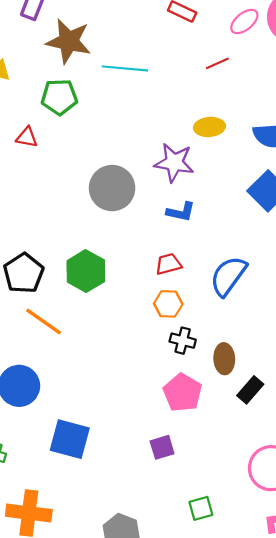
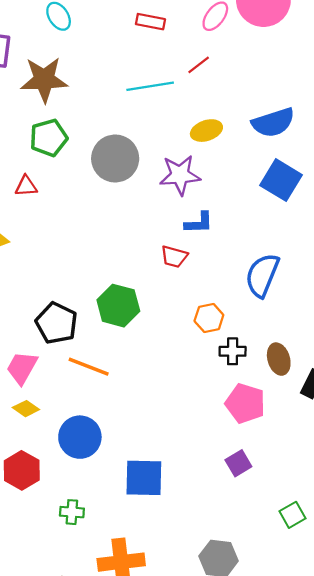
cyan line: (125, 68) -> (150, 86), moved
gray circle: (112, 188) -> (115, 158), moved
red trapezoid: (168, 264) -> (174, 257), moved, turned -136

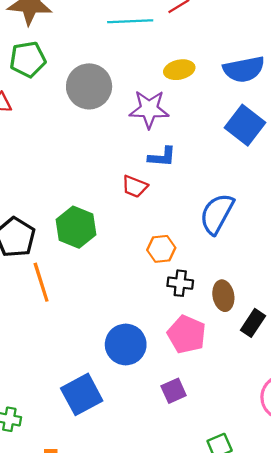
orange line: (89, 367) -> (41, 282), turned 45
blue circle: (80, 437) -> (126, 344), moved
blue square: (144, 478) -> (82, 394), turned -36

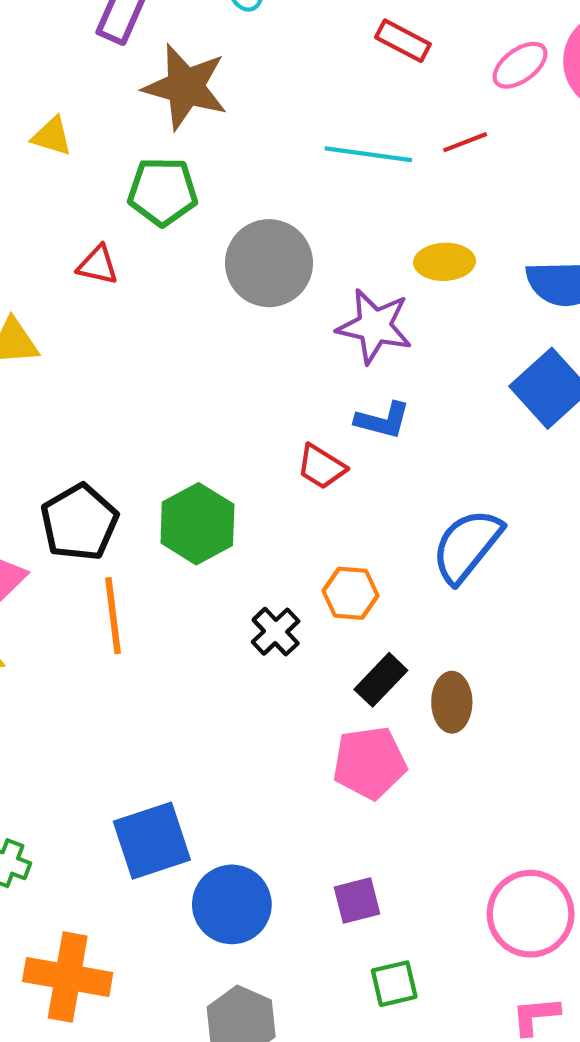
black cross: (180, 283) -> (276, 632), moved, turned 30
black rectangle: (253, 323) -> (381, 680), moved
pink pentagon: (187, 334) -> (370, 763), turned 30
blue circle: (126, 344) -> (232, 904), moved
purple square: (174, 391) -> (357, 900), moved

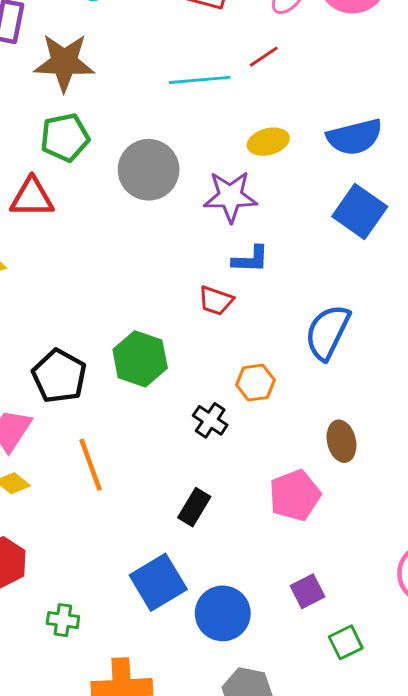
red triangle: (98, 265) -> (32, 198), size x1.5
orange line: (113, 616) -> (91, 465), moved
black rectangle: (381, 680) -> (194, 507), moved

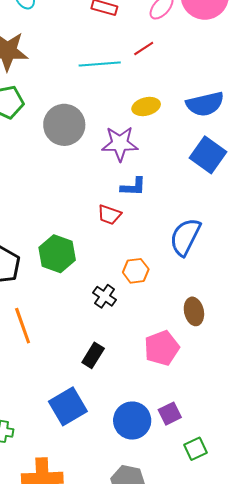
blue circle: (223, 613) -> (132, 421), moved

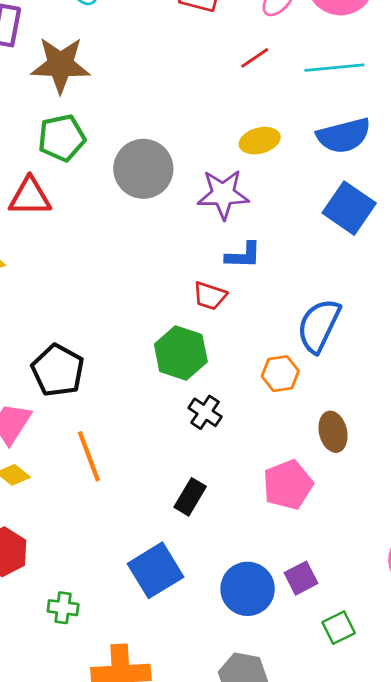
cyan line: (100, 64) -> (334, 68), moved
green hexagon: (57, 254) -> (181, 353), moved
orange hexagon: (136, 271) -> (280, 374), moved

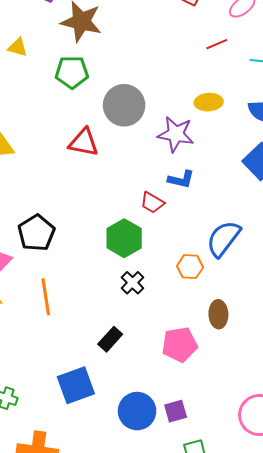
red triangle: (30, 197) -> (84, 143), moved

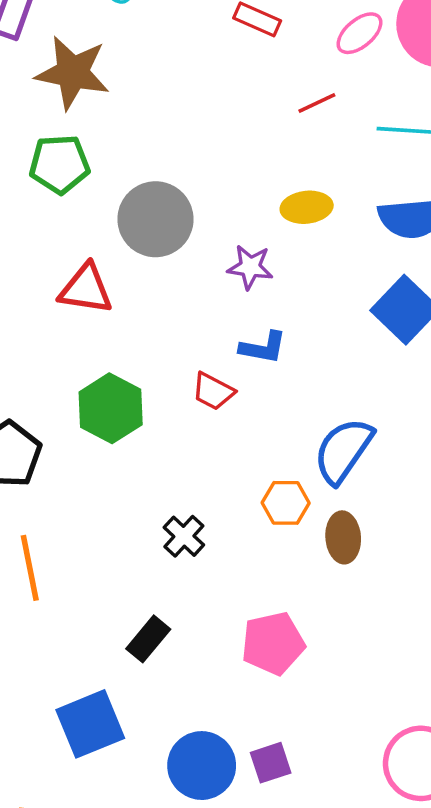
purple star: (176, 134) -> (250, 267), size x0.7
green hexagon: (124, 238) -> (111, 408), moved
brown ellipse: (218, 314) -> (343, 537), moved

